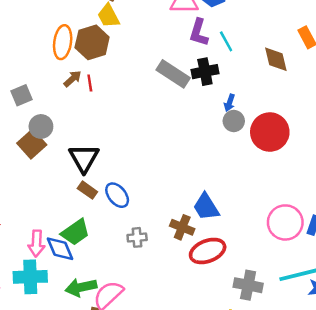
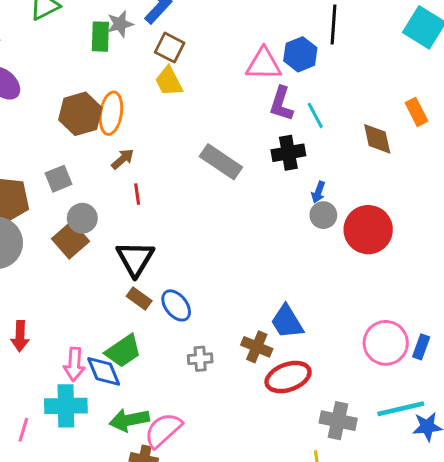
brown hexagon: (92, 42) -> (80, 114), moved
gray rectangle: (173, 74) -> (221, 162), moved
red line: (90, 83) -> (137, 194), moved

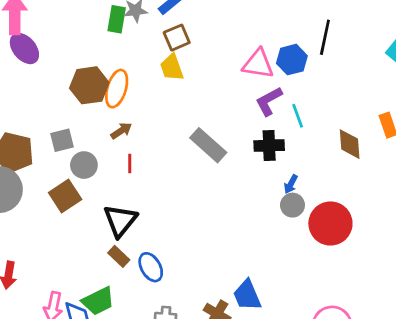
brown square: (170, 48) -> (177, 38), turned 32
purple L-shape: (281, 104) -> (269, 101), turned 36
gray circle: (82, 218) -> (84, 165), moved

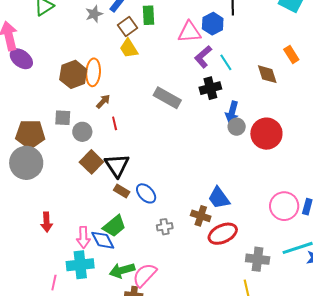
green rectangle: (117, 19) -> (148, 15), moved
gray square: (62, 140) -> (63, 118), turned 30
blue arrow: (291, 184) -> (232, 112), size x1.5
brown square: (65, 196) -> (91, 162), moved

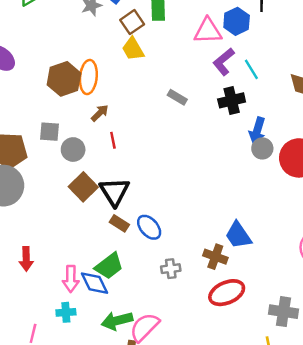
gray rectangle: (167, 98) -> (177, 97), moved, size x0.6
red ellipse: (223, 234) -> (227, 293), moved
cyan cross: (80, 265) -> (66, 312), size x0.6

